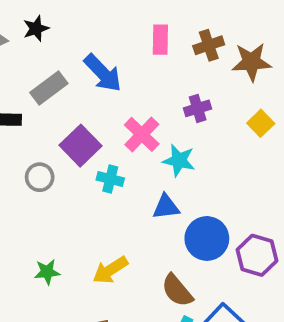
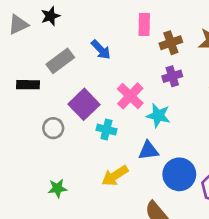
brown cross: (209, 45) -> (171, 43), moved
blue arrow: (103, 73) -> (101, 50), size x0.7
yellow arrow: (110, 270) -> (115, 176), moved
green star: (47, 272) -> (57, 188), moved

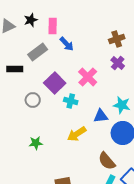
pink rectangle: (144, 24) -> (53, 26), moved
purple cross: (172, 76) -> (118, 63), turned -32
cyan star: (158, 116) -> (122, 105), moved

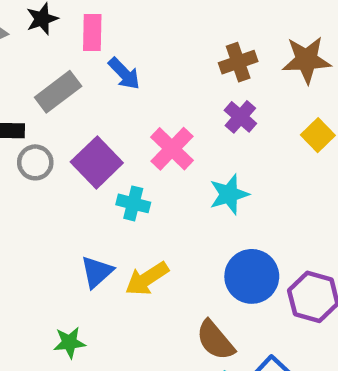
gray circle: (33, 100) -> (35, 162), moved
cyan star: (122, 105) -> (229, 194), moved, turned -30
blue triangle: (101, 116) -> (97, 272), moved, turned -35
green star: (36, 143) -> (69, 343), moved

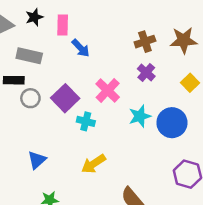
gray rectangle: (58, 92) -> (29, 56), moved, turned 50
blue triangle: (97, 272) -> (37, 160), moved
blue circle: (252, 276) -> (172, 123), moved

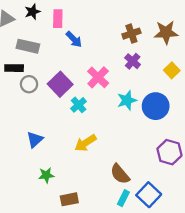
cyan cross: (86, 121) -> (79, 105), turned 35

